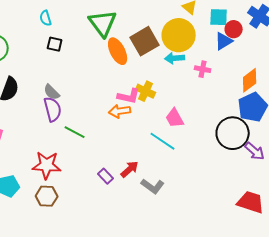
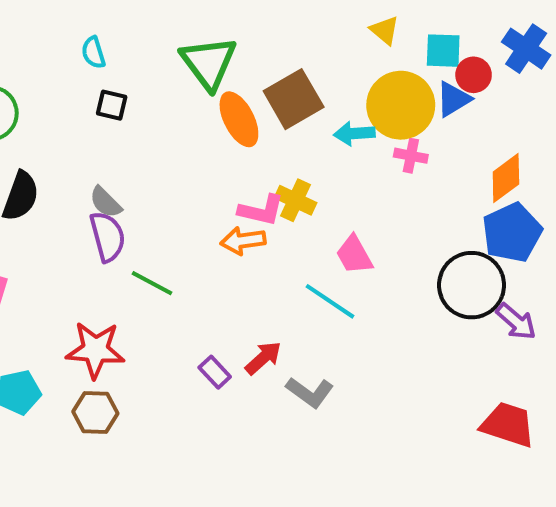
yellow circle: (179, 35) -> (401, 105), moved

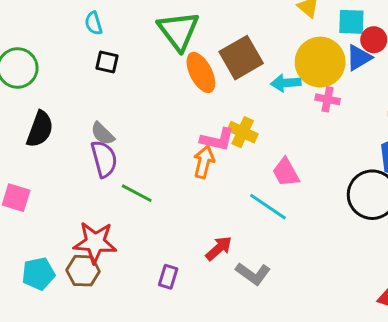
orange arrow: (243, 241) -> (204, 162), turned 112
purple rectangle: (215, 372) -> (168, 277), moved, turned 60
brown hexagon: (95, 413) -> (83, 271), moved

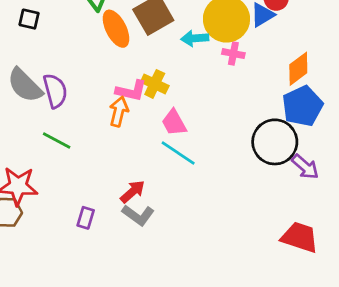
gray semicircle: (102, 134) -> (25, 85), size x1.6
purple semicircle: (104, 159) -> (55, 91), moved
pink trapezoid: (286, 172) -> (174, 123), moved
gray L-shape: (253, 274) -> (138, 215), moved

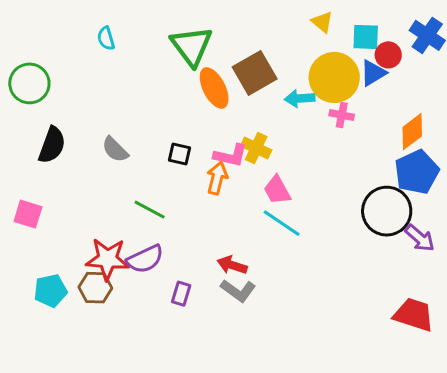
black square: (29, 19) -> (180, 154), moved
gray semicircle: (25, 85) -> (115, 150), size x0.7
purple semicircle: (55, 91) -> (145, 259), moved, turned 80
red arrow: (133, 192) -> (232, 265), turned -120

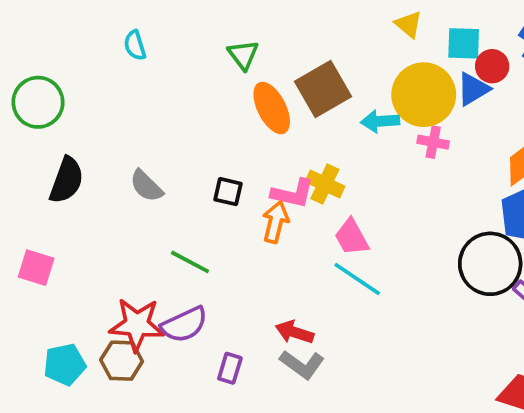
green triangle: (192, 46) -> (243, 55), size x0.6

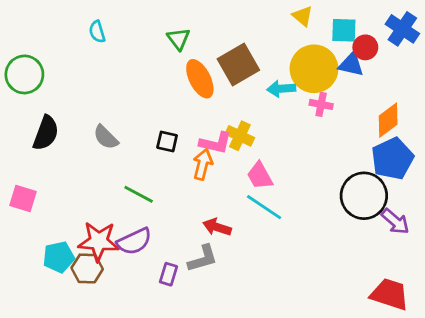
blue triangle: (473, 89) -> (351, 65), turned 44
red arrow: (295, 332) -> (217, 227), moved
cyan pentagon: (65, 364) -> (59, 257), moved
gray L-shape: (302, 364) -> (203, 258), moved, turned -52

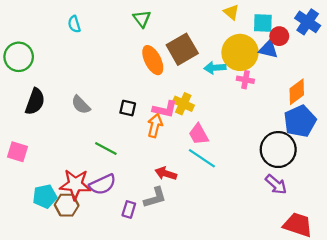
green triangle: (178, 39) -> (142, 19), moved
purple arrow: (395, 221) -> (276, 184), moved

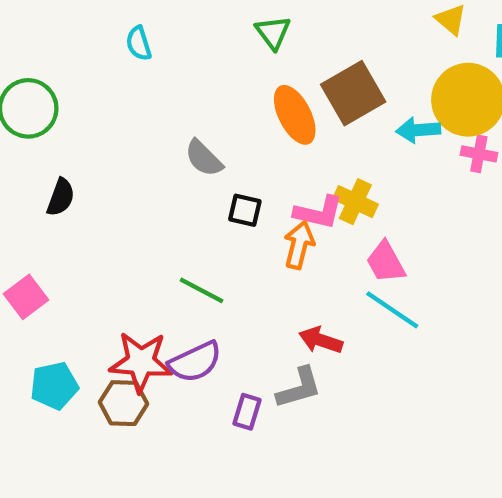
black semicircle: (35, 102) -> (61, 197), size x0.7
gray semicircle: (81, 105) -> (204, 158), moved
pink square: (18, 152) -> (26, 297), turned 36
cyan pentagon: (45, 196) -> (54, 386), moved

